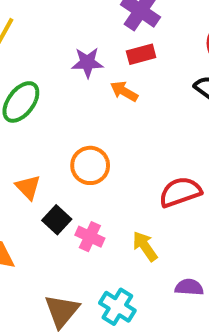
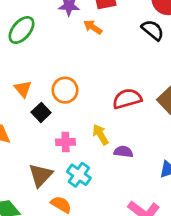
orange circle: (90, 165) -> (65, 90), moved
pink cross: (90, 237) -> (66, 142), moved, turned -30
purple semicircle: (189, 287) -> (123, 152), moved

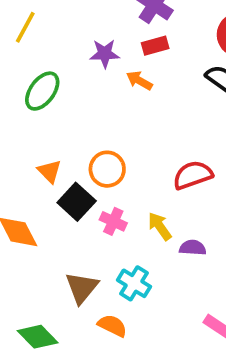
black square: (41, 112) -> (77, 202), size x1.4
pink cross: (66, 142) -> (113, 221), moved, turned 30

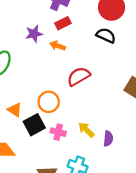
red semicircle: (193, 175) -> (79, 76), moved
black square: (77, 202) -> (34, 125), turned 30
purple semicircle: (193, 248) -> (108, 139), turned 104

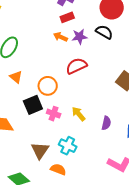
purple star: (34, 34) -> (79, 37), moved
orange triangle: (15, 110) -> (16, 77), moved
purple semicircle: (108, 139) -> (106, 123), moved

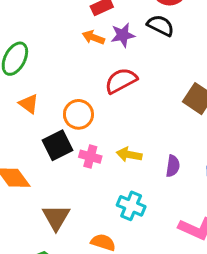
yellow arrow: (79, 114) -> (129, 155), turned -35
cyan cross: (68, 146) -> (131, 206), moved
brown triangle: (40, 151) -> (56, 217), moved

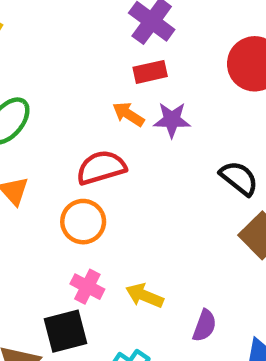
black semicircle: (161, 25) -> (239, 178), moved
red semicircle: (121, 81) -> (101, 168), moved
black square: (58, 145) -> (65, 331), moved

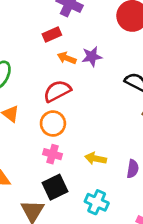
red rectangle: (150, 72) -> (52, 34), moved
pink cross: (87, 287) -> (53, 154), moved

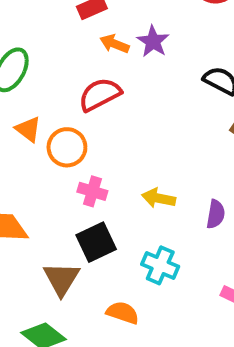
purple star: (92, 56) -> (153, 41), turned -30
orange circle: (53, 123) -> (67, 147), moved

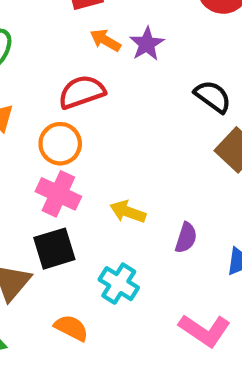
orange circle: (67, 147) -> (60, 144), moved
pink cross: (92, 191) -> (58, 194), size x1.4

